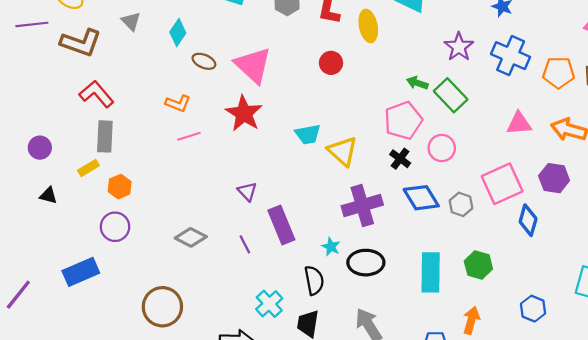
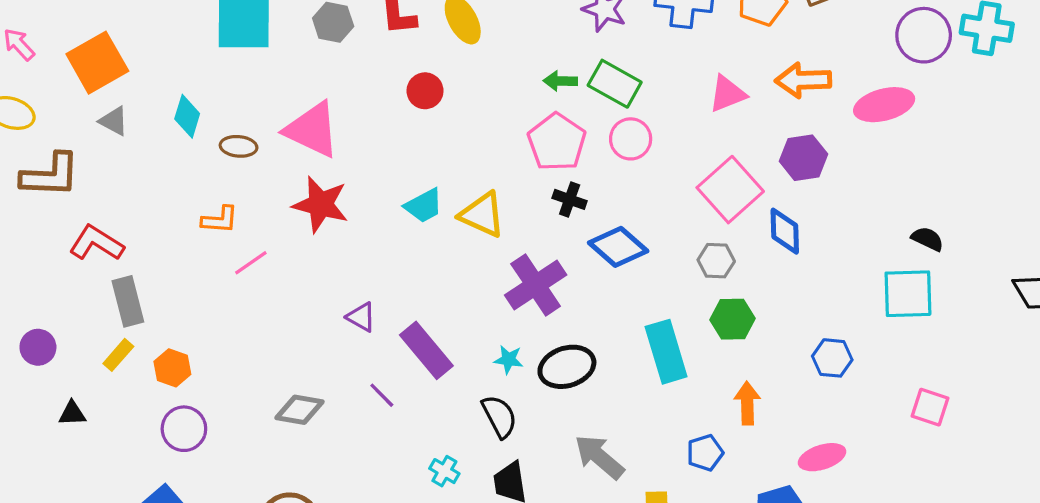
pink circle: (442, 148) -> (631, 139), moved
gray hexagon: (461, 204) -> (716, 261), moved
cyan cross: (269, 304) -> (444, 471), size x0.7

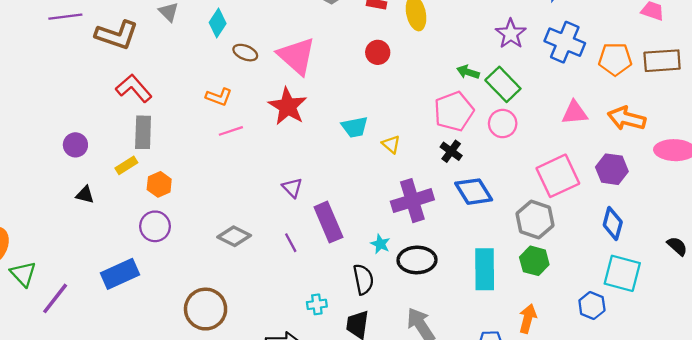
yellow triangle: (482, 215) -> (391, 144), size x0.6
blue diamond: (785, 231) -> (613, 223), moved
gray hexagon: (716, 261) -> (535, 220), size x1.5
cyan square: (908, 294) -> (622, 273), moved
cyan cross: (444, 471) -> (317, 304), turned 36

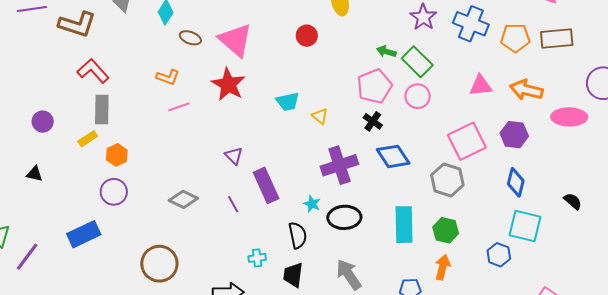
black triangle: (85, 195) -> (34, 174), moved
green hexagon: (534, 261) -> (446, 230), moved

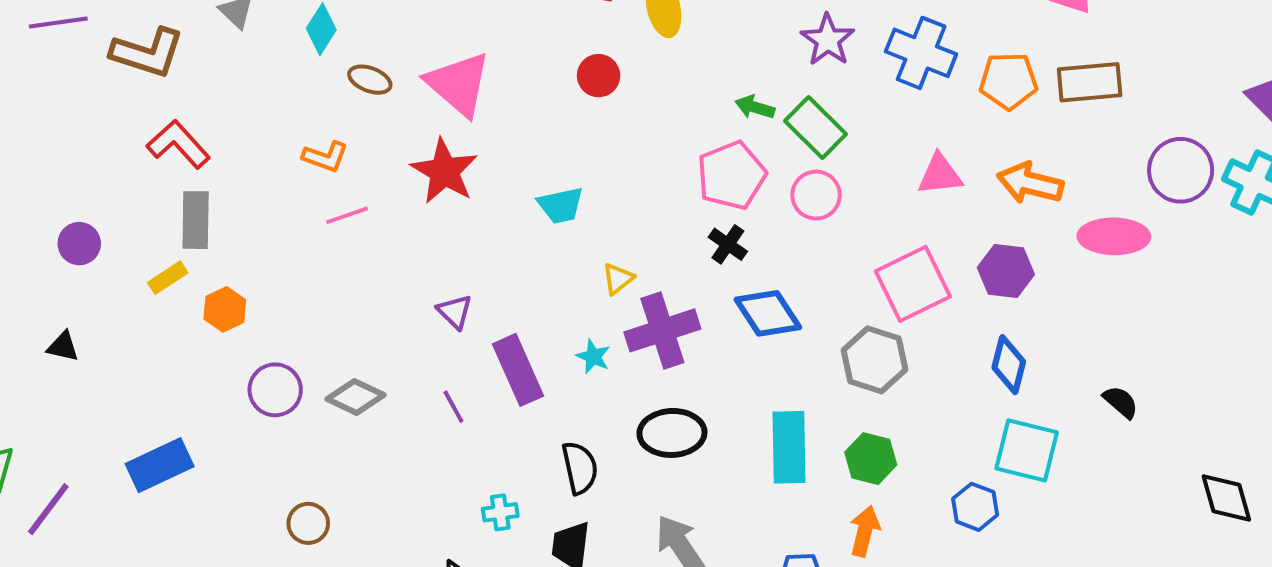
yellow triangle: (320, 116) -> (618, 279), moved, turned 42
purple circle: (114, 192) -> (275, 390), moved
cyan star: (312, 204) -> (593, 357), moved
brown circle: (159, 264) -> (308, 523), size x0.6

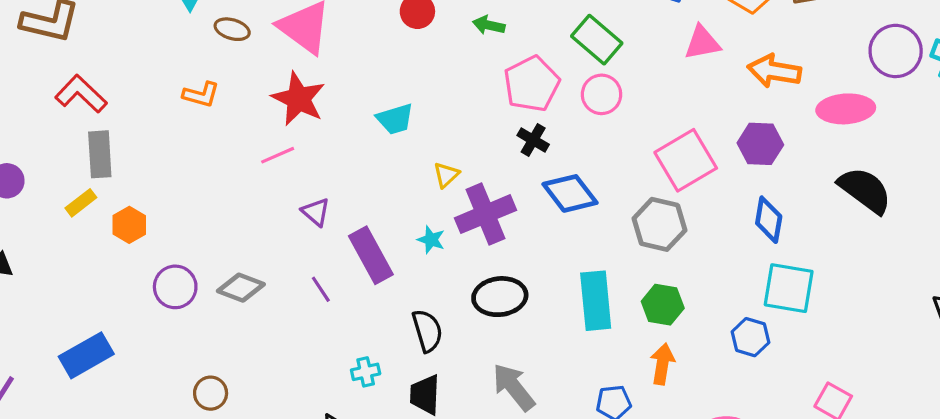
green arrow: (755, 107) -> (489, 25), moved
pink triangle: (940, 175) -> (702, 43), moved
pink line: (347, 215) -> (278, 155), moved
black semicircle: (1121, 402) -> (865, 190), moved, size x1.8

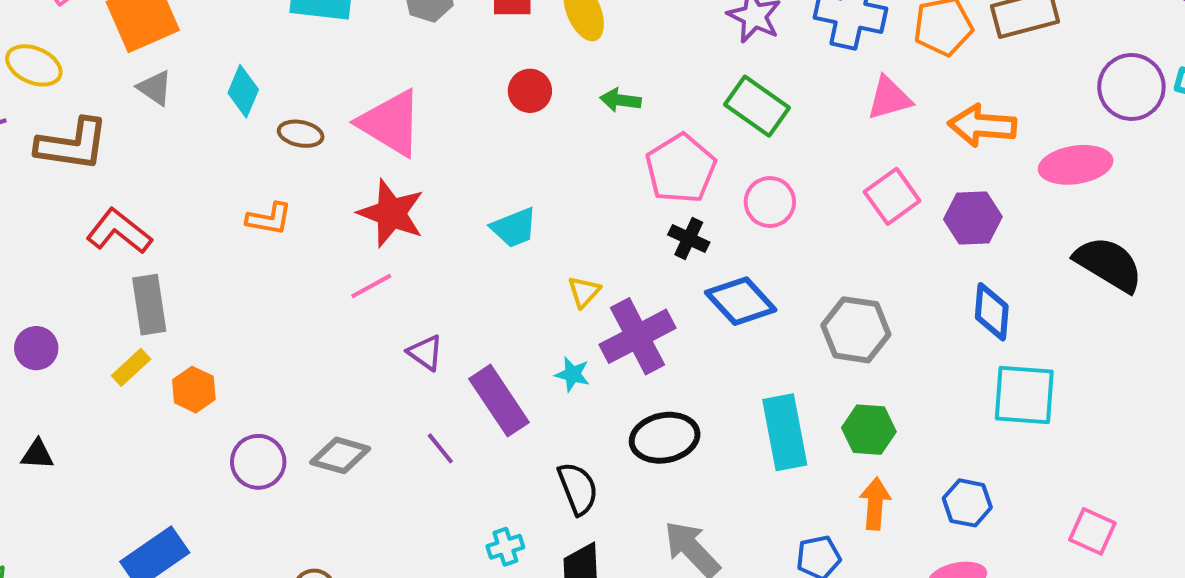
pink circle: (602, 94) -> (770, 202), moved
pink square: (686, 160) -> (892, 196), moved, size x0.7
blue hexagon: (750, 337) -> (967, 503), moved

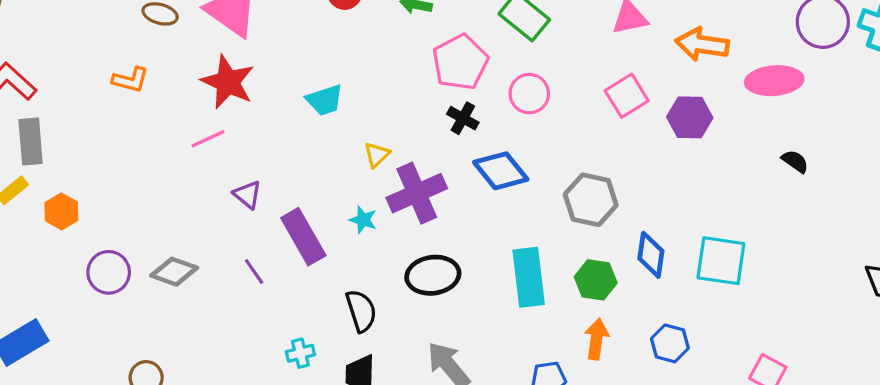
black semicircle: (1109, 264) -> (795, 161), size x0.5
blue diamond: (992, 312) -> (651, 255), moved

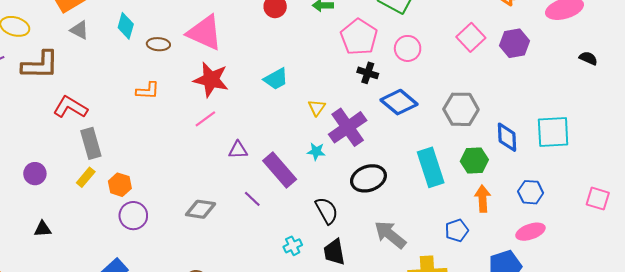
purple triangle: (247, 195) -> (238, 150), turned -30
purple circle: (109, 272) -> (133, 216), moved

